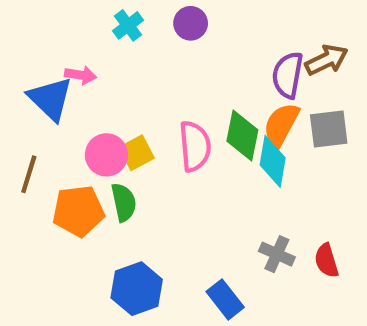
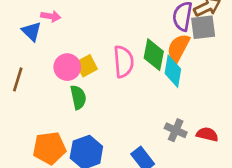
blue triangle: (50, 99) -> (32, 31), size x0.7
gray square: (329, 129) -> (203, 27), moved
orange pentagon: (78, 211) -> (49, 148), moved
red semicircle: (326, 261) -> (207, 134), turned 120

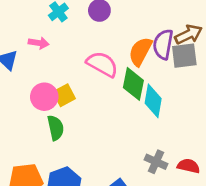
pink arrow: (51, 16) -> (39, 43), moved
orange semicircle: (178, 48) -> (140, 51), moved
pink semicircle: (123, 62) -> (102, 64), moved, turned -56

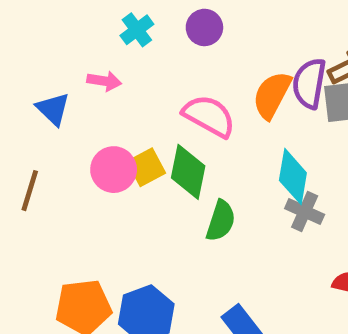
green diamond: (133, 84) -> (188, 172), moved
green semicircle: (56, 128) -> (221, 221), moved, turned 30
gray cross: (156, 162) -> (305, 211), moved

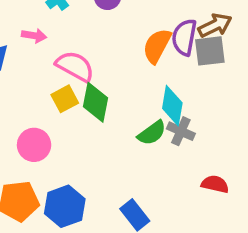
pink semicircle: (209, 116) -> (75, 66), moved
pink circle: (114, 170) -> (34, 145), moved
green semicircle: (221, 221) -> (152, 133), moved, turned 36

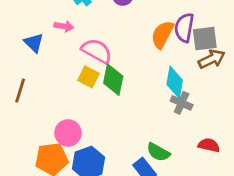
brown arrow: (215, 25) -> (212, 59), moved
yellow square: (65, 99) -> (89, 77), turned -35
green semicircle: (152, 133) -> (158, 152), moved, turned 65
pink circle: (34, 145) -> (68, 133), moved

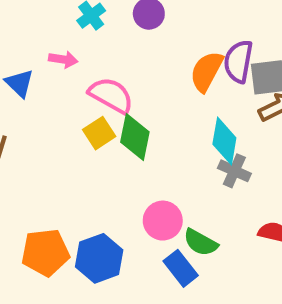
yellow square: (89, 77) -> (99, 133), turned 30
pink circle: (68, 133) -> (163, 221), moved

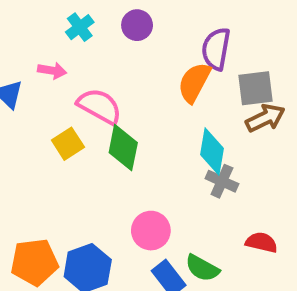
purple semicircle: (238, 61) -> (216, 49), moved
yellow square: (99, 133) -> (68, 144), moved
green semicircle: (201, 242) -> (202, 268), moved

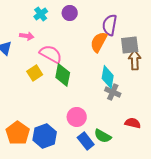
brown arrow: (265, 118) -> (135, 60), turned -66
orange pentagon: (34, 262) -> (18, 133), turned -30

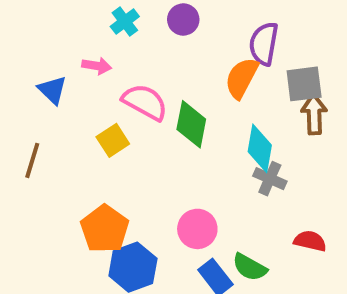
green diamond: (63, 75) -> (191, 124), moved
orange pentagon: (18, 133) -> (105, 229), moved

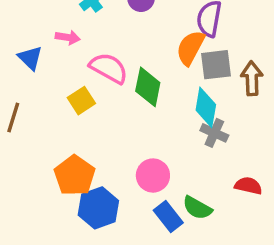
gray square: (304, 84) -> (216, 65), moved

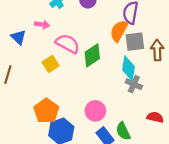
green diamond: (148, 87) -> (92, 55), turned 45
green semicircle: (197, 208) -> (123, 131), turned 36

